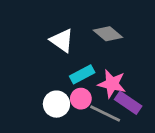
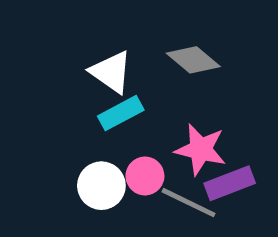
cyan rectangle: (82, 74) -> (121, 113), moved
purple rectangle: (128, 103) -> (230, 183), turned -55

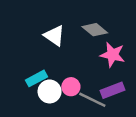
cyan rectangle: (121, 113) -> (36, 78), moved
pink star: (201, 149) -> (113, 55), moved

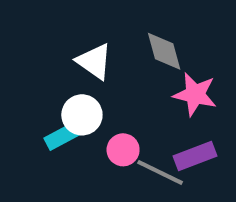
gray diamond: (95, 30) -> (164, 51), turned 35
white circle: (50, 91) -> (82, 115), moved

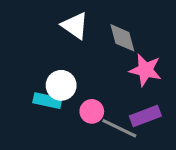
white triangle: (94, 61) -> (75, 26), moved
cyan rectangle: (63, 135) -> (47, 101), turned 40

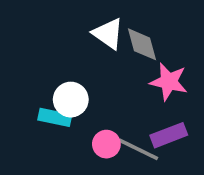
white triangle: (75, 26) -> (108, 34), moved
pink circle: (92, 111) -> (106, 144), moved

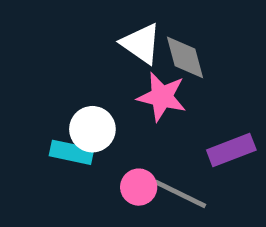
pink star: (169, 82) -> (162, 97), moved
purple rectangle: (169, 135) -> (231, 150), moved

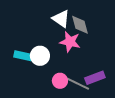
purple rectangle: (231, 150) -> (95, 78), moved
cyan rectangle: (72, 152) -> (23, 56), moved

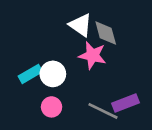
cyan rectangle: (23, 56) -> (30, 74), turned -42
pink circle: (60, 81) -> (52, 107), moved

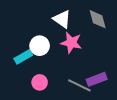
gray diamond: (106, 33) -> (98, 19), moved
white circle: (53, 74) -> (40, 46), moved

